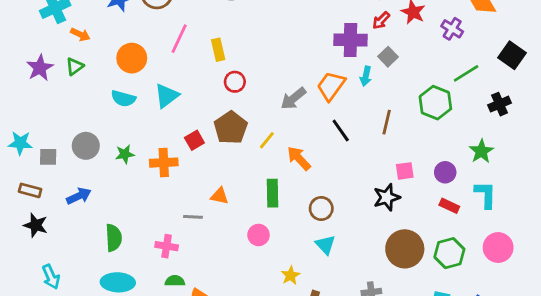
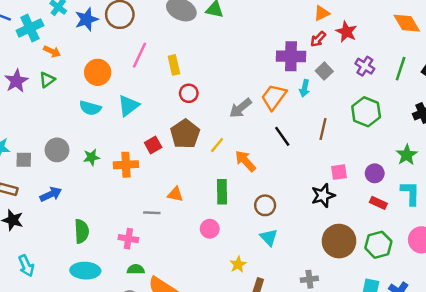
purple cross: (452, 29) -> (365, 66), moved
green line: (466, 73) -> (401, 69), moved, turned -40

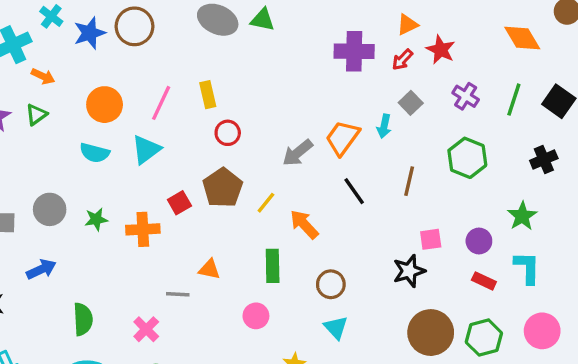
pink line: (139, 55) -> (161, 103), moved
purple cross: (291, 56) -> (354, 51), moved
pink cross: (128, 239) -> (146, 329), turned 36

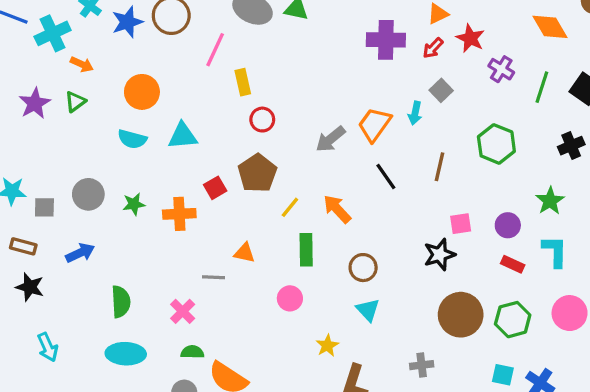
purple cross: (466, 96) -> (501, 69), moved
pink line: (161, 103) -> (215, 50), moved
cyan triangle: (146, 149) -> (183, 136), turned 32
yellow line: (266, 203) -> (290, 207), moved

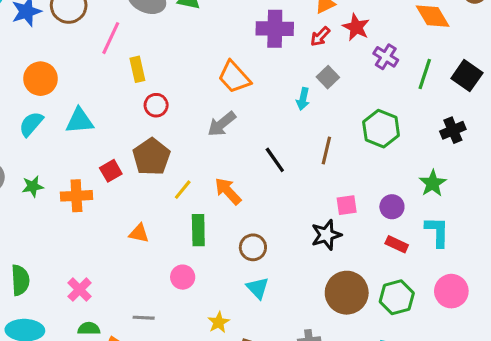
orange trapezoid: (374, 124) -> (234, 77), moved, turned -78
cyan semicircle: (132, 139) -> (31, 124), turned 116
gray line: (213, 277) -> (144, 318), moved

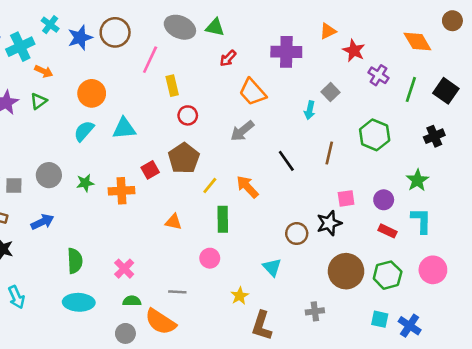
red arrow: (320, 36) -> (228, 58), moved
brown circle: (253, 247) -> (297, 234), moved

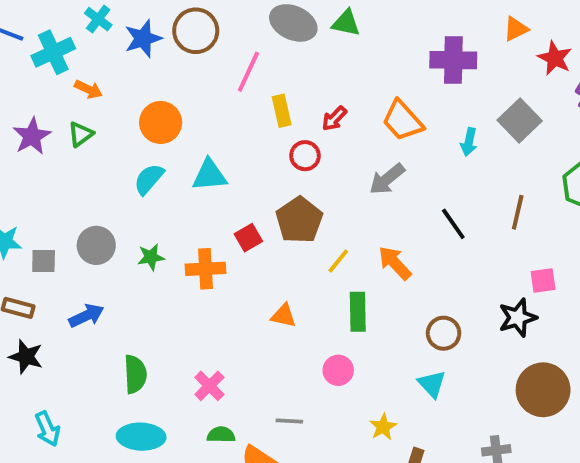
red arrow: (228, 58) -> (334, 119), moved
gray square: (330, 92) -> (520, 121), size x1.5
cyan arrow: (310, 110) -> (469, 142), moved
brown circle: (297, 234) -> (444, 333), moved

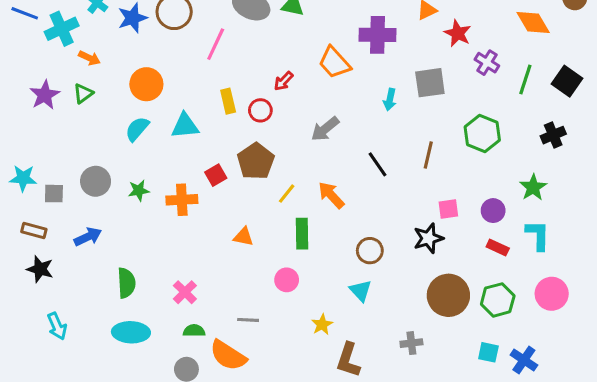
yellow rectangle: (282, 111) -> (228, 101), moved
orange trapezoid: (403, 121) -> (334, 63), moved
gray square: (520, 121) -> (430, 83), turned 36

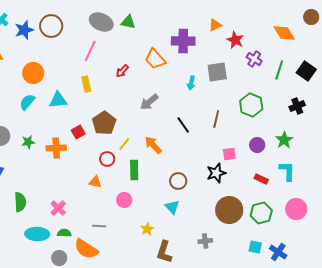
pink line: (216, 44) -> (90, 51), moved
red circle: (260, 110) -> (107, 159), moved
purple circle: (493, 211) -> (257, 145), moved
orange triangle: (243, 237) -> (95, 182), moved
cyan ellipse: (131, 332) -> (37, 234), moved

